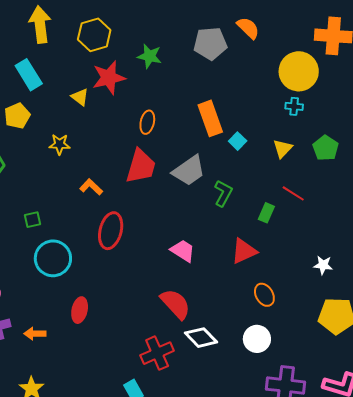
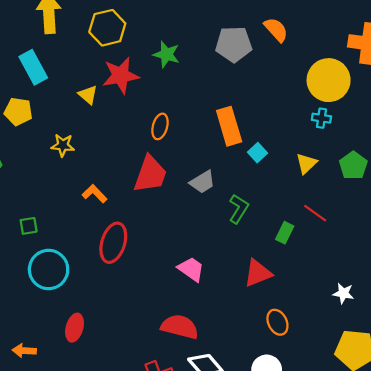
yellow pentagon: (17, 116) -> (18, 111), turned 30
gray trapezoid: (189, 171) -> (203, 182), size x0.7
red semicircle: (176, 304) -> (180, 327), turned -36

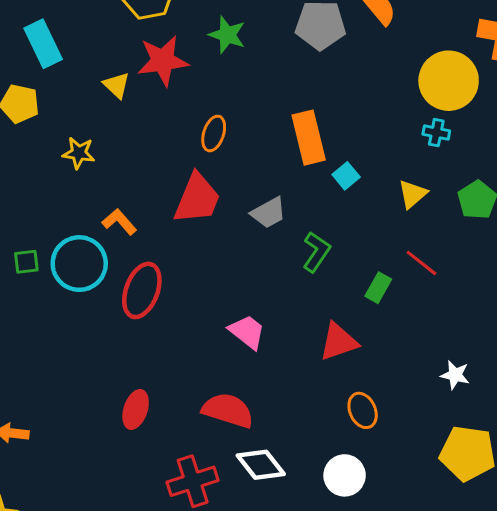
cyan circle: (49, 270) -> (79, 264), moved
red ellipse: (75, 328) -> (136, 409), moved

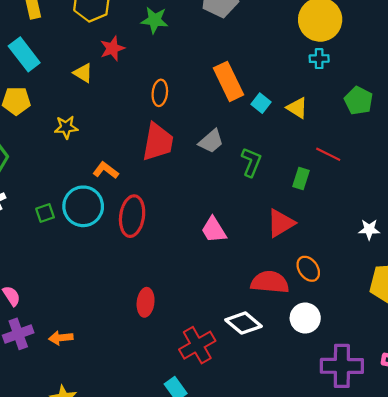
red star: (163, 61) -> (112, 48), size x0.7
yellow triangle: (413, 194) -> (297, 108), moved, turned -35
pink trapezoid: (247, 332) -> (214, 230), turned -148
red semicircle: (228, 410) -> (270, 282), moved

